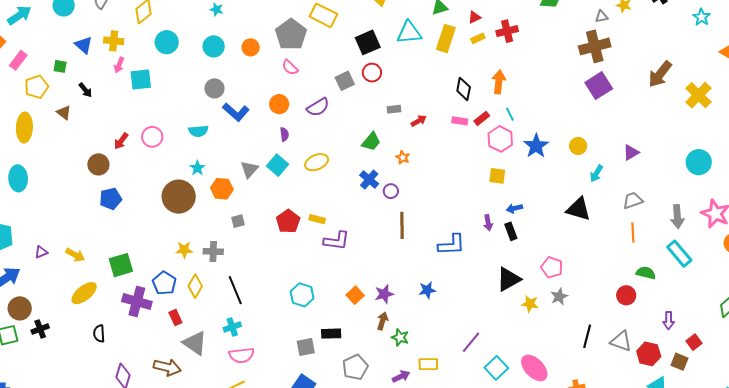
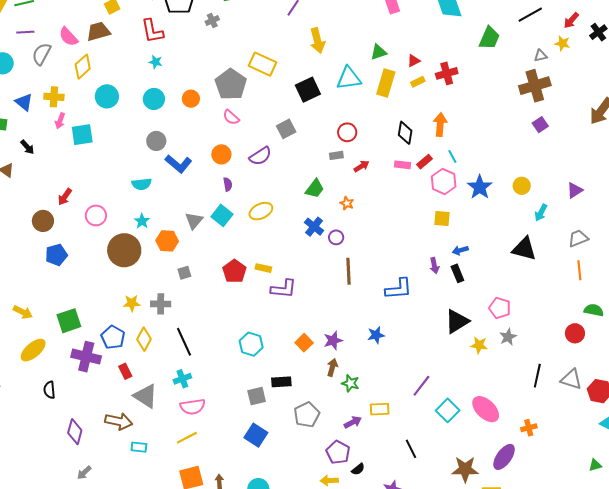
red circle: (372, 73) -> (347, 132), moved
purple square: (599, 86) -> (540, 125), size x0.6
pink circle: (152, 137) -> (96, 215), moved

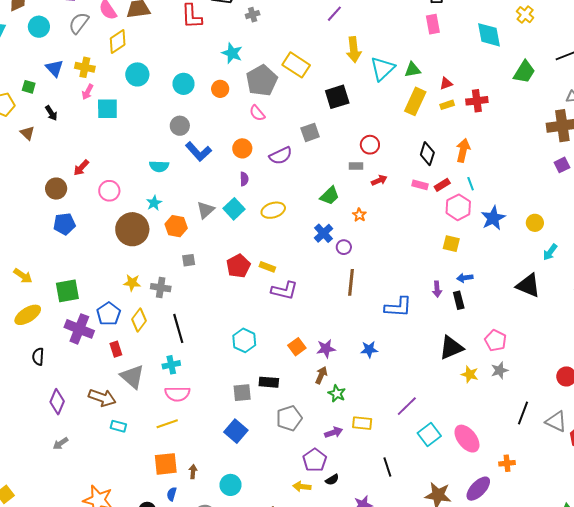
cyan star: (156, 62) -> (232, 53), moved, size x1.5
cyan triangle: (349, 78) -> (382, 69), moved, turned -44

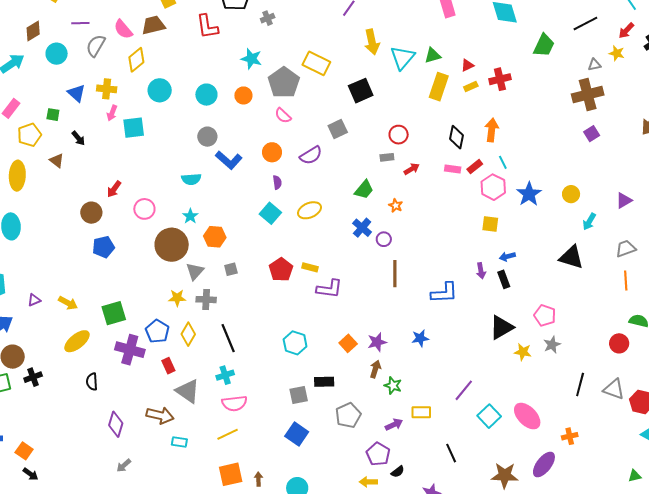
gray triangle: (206, 210) -> (195, 271), moved

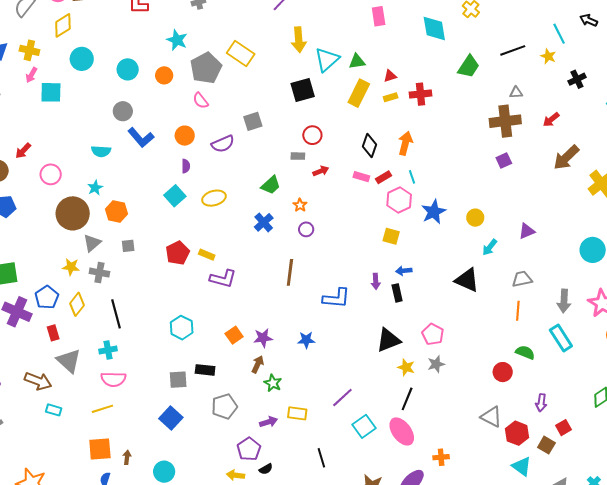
red arrow: (626, 30) -> (551, 120), moved
yellow star: (617, 53) -> (548, 56), moved
black square: (361, 91) -> (303, 90), moved
purple circle: (384, 239) -> (306, 229), moved
black line: (580, 384) -> (407, 399), moved

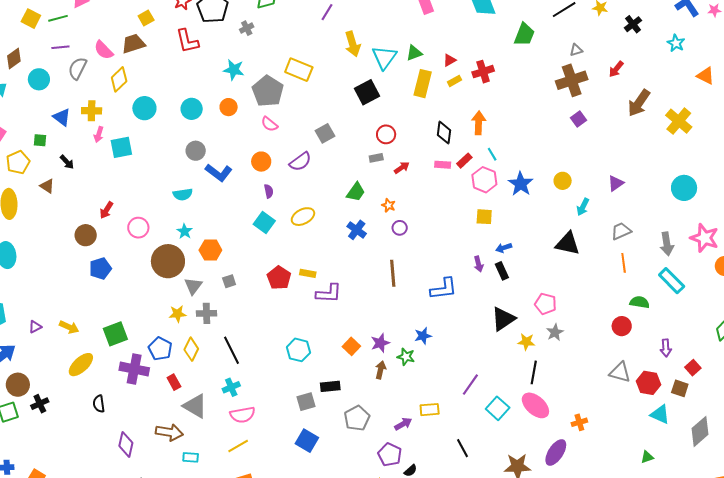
green star: (273, 383) -> (406, 357), moved

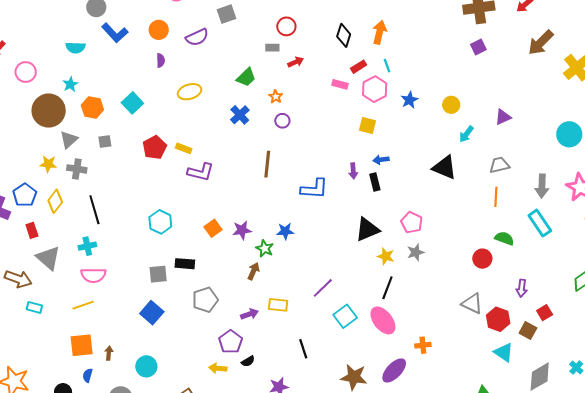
pink rectangle: (443, 165) -> (340, 84), moved
blue star: (521, 184) -> (409, 100), size x0.7
cyan square: (264, 222) -> (132, 103), moved
brown arrow: (381, 370) -> (253, 271), moved

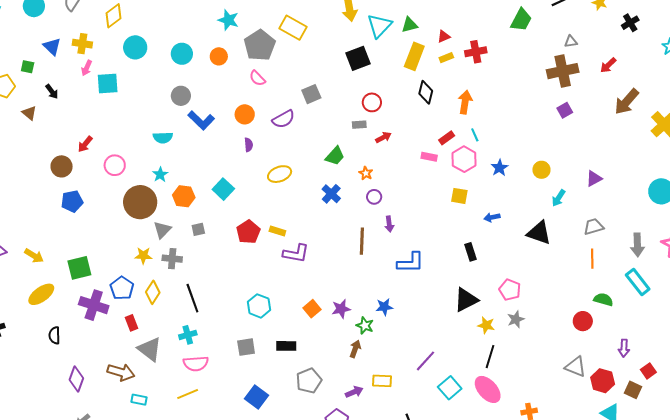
black diamond: (344, 35) -> (426, 92), moved
blue arrow: (381, 160) -> (492, 217), moved
purple arrow: (353, 171) -> (389, 224), moved
gray square: (158, 274) -> (246, 347), moved

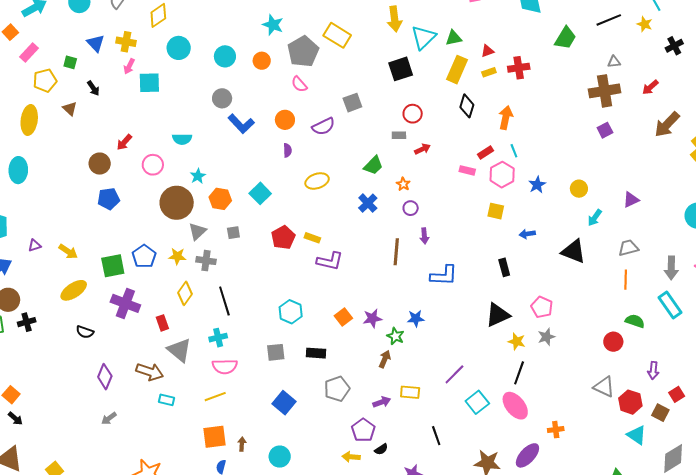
cyan semicircle: (163, 138) -> (182, 139), moved
blue pentagon: (122, 288) -> (144, 256), moved
black semicircle: (54, 335) -> (85, 332), turned -72

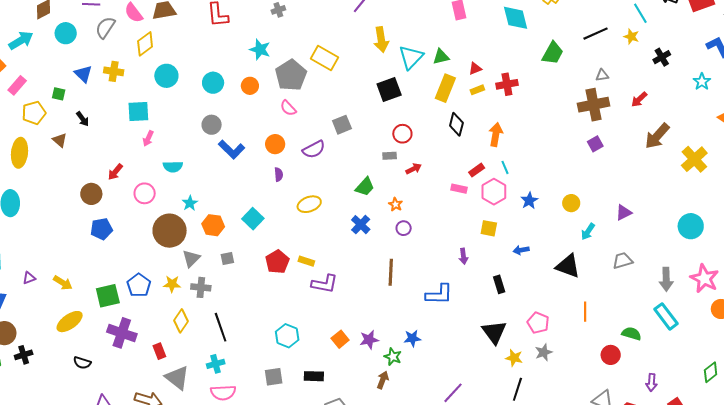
pink arrow: (129, 66) -> (148, 138), moved
purple arrow: (424, 236) -> (463, 256), moved
orange line: (626, 280) -> (585, 312), moved
black triangle: (498, 315) -> (494, 332), turned -40

